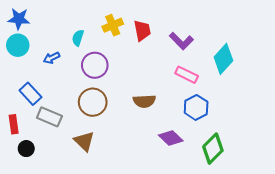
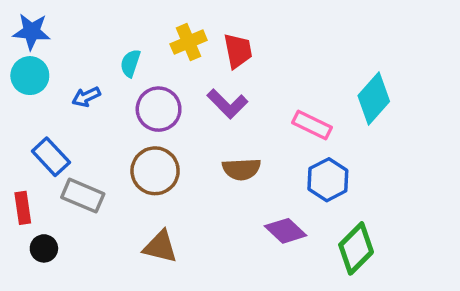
purple L-shape: (181, 41) -> (227, 104), moved
brown triangle: (84, 141) -> (160, 247), moved, turned -30

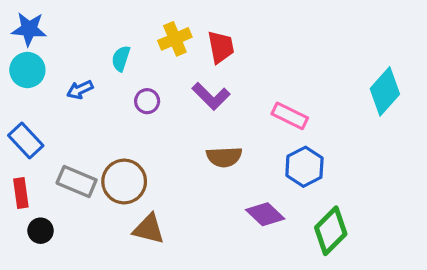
cyan diamond: (374, 99) -> (385, 91), moved
purple circle: (159, 109) -> (147, 101), size x0.6
blue rectangle: (51, 157) -> (26, 141), moved
brown circle: (155, 171) -> (124, 181), moved

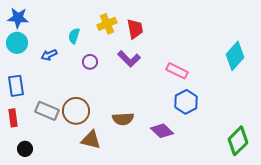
blue rectangle: (26, 141) -> (16, 86), turned 35
brown semicircle: (224, 157) -> (123, 119), moved
black circle: (41, 231) -> (25, 149), moved
green diamond: (331, 231) -> (238, 141), moved

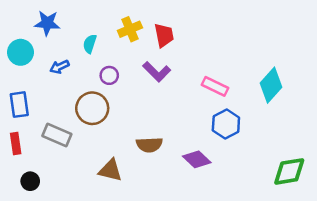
blue star: (18, 18) -> (47, 23), moved
cyan diamond: (235, 56) -> (271, 85), moved
brown circle: (76, 111) -> (92, 108), moved
green diamond: (238, 141) -> (289, 171), turned 36

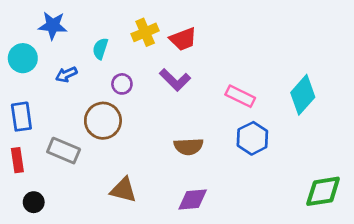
red trapezoid: (164, 35) -> (183, 39), turned 80
brown semicircle: (149, 145) -> (189, 146), moved
purple diamond: (197, 159) -> (193, 199), moved, turned -48

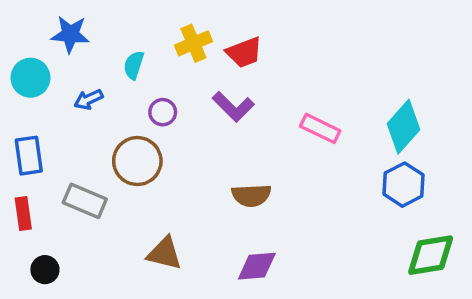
blue hexagon: (252, 138) -> (403, 185), moved

